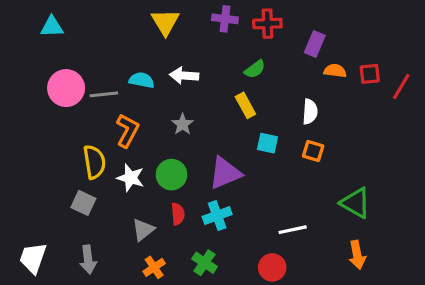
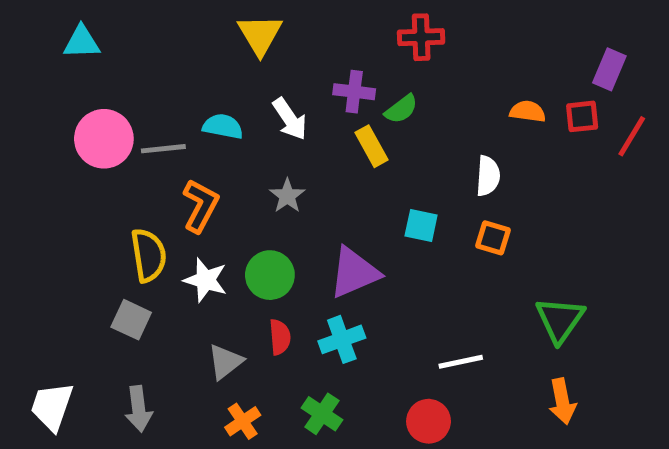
purple cross: (225, 19) -> (354, 92), moved
purple rectangle: (315, 44) -> (609, 69), moved
white arrow: (184, 75) -> (290, 119), turned -128
yellow rectangle: (245, 105) -> (372, 146), moved
green triangle: (356, 203) -> (560, 320), turned 36

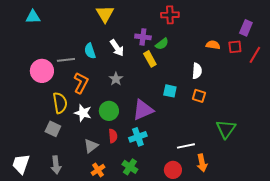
cyan semicircle: (223, 126) -> (90, 51), turned -119
pink circle: (104, 139) -> (42, 71), moved
orange arrow: (562, 401) -> (202, 163), moved

